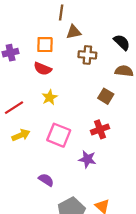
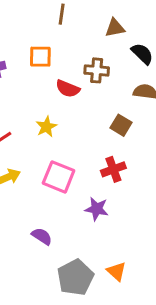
brown triangle: (74, 32) -> (115, 28), moved
red semicircle: (43, 69) -> (68, 89), moved

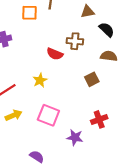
orange square: (40, 57) -> (29, 13), moved
brown square: (121, 125) -> (92, 79), turned 32
red cross: (113, 169) -> (99, 119), moved

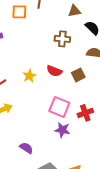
red semicircle: (55, 54) -> (54, 71), moved
pink square: (48, 115) -> (59, 107), moved

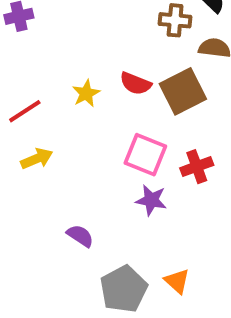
brown cross: (62, 39) -> (175, 20), moved
brown square: (78, 75) -> (183, 91), size x1.6

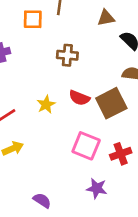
brown cross: (175, 20) -> (67, 55), moved
purple star: (151, 200) -> (97, 188), moved

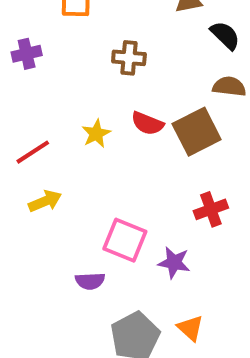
pink square: (86, 146) -> (125, 240), moved
purple semicircle: (42, 200) -> (90, 281), turned 144

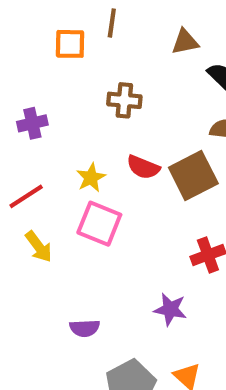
purple cross: (27, 54) -> (32, 123), moved
yellow arrow: (45, 201) -> (39, 247), turned 76
pink square: (125, 240) -> (99, 224), moved

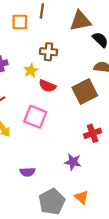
brown triangle: (185, 42) -> (80, 21), size x1.5
red semicircle: (143, 167) -> (47, 86), moved
yellow star: (91, 178) -> (31, 71), moved

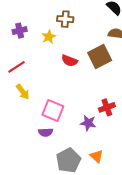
red semicircle: (47, 86) -> (69, 61), moved
pink square: (35, 117) -> (53, 111), moved
red cross: (93, 133) -> (107, 107), moved

